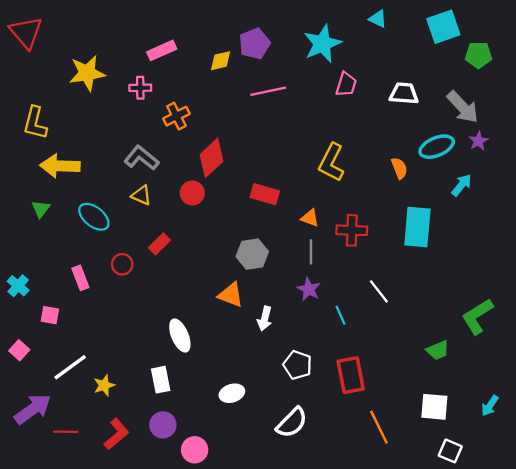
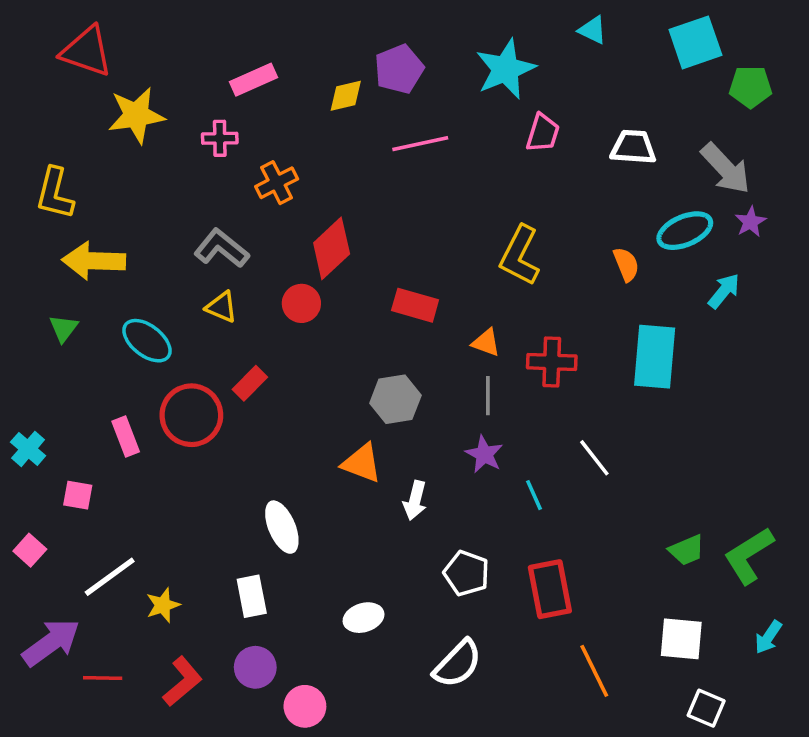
red triangle: (26, 32) -> (87, 51), moved, turned -30
red circle: (122, 264) -> (191, 415), size x1.8
green L-shape: (477, 316) -> (749, 555), moved

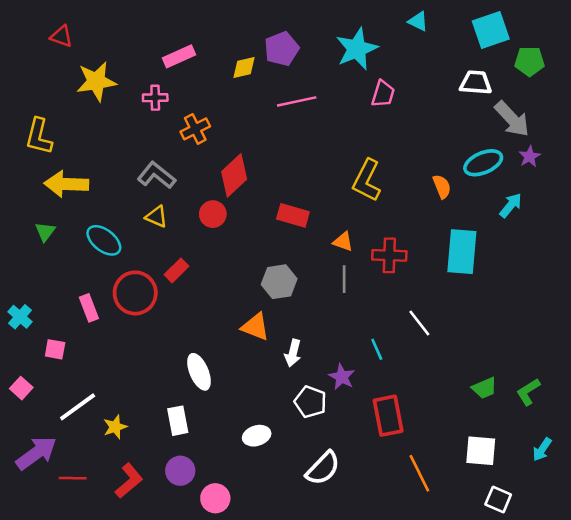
red triangle: (87, 51) -> (61, 36), size x0.6
white trapezoid: (633, 147) -> (476, 83), moved
purple star: (484, 454) -> (342, 377), moved
green L-shape: (749, 555) -> (528, 392), size x0.7
white pentagon: (466, 573) -> (310, 402), moved

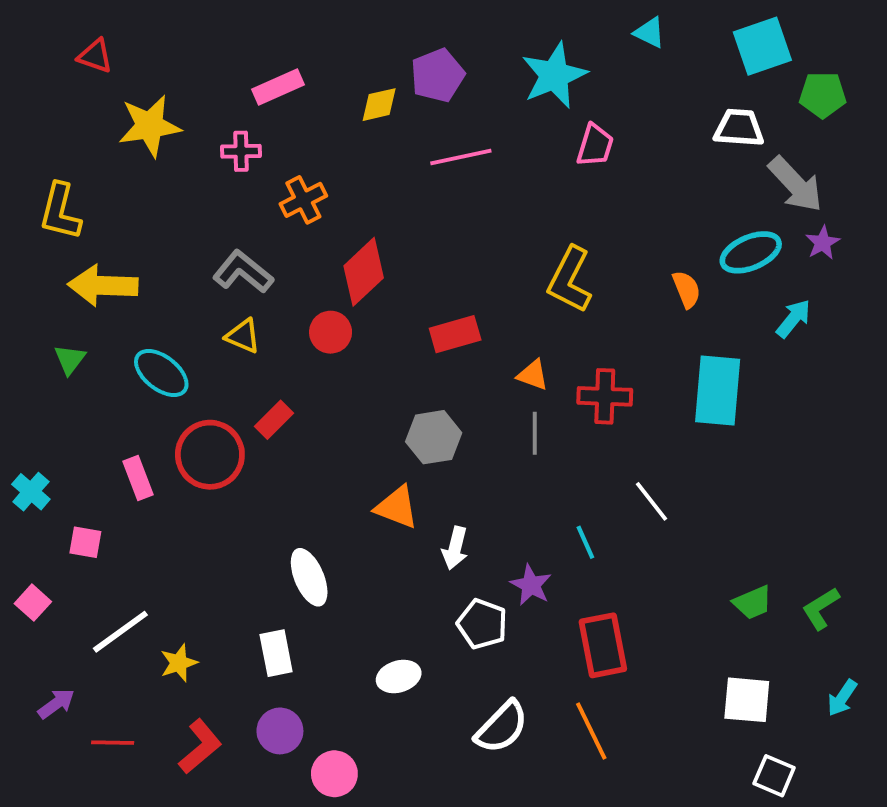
red rectangle: (293, 215) -> (455, 334), turned -32
purple arrow: (36, 453) -> (56, 704), size x0.6
orange line: (419, 473) -> (591, 731), moved

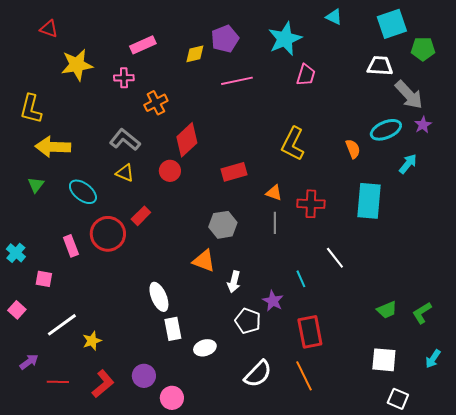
white rectangle: (276, 653) -> (173, 329), moved

